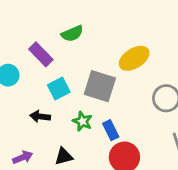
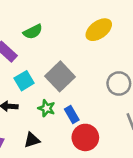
yellow ellipse: (134, 58) -> (99, 30), moved
gray square: (100, 86) -> (60, 76), turned 32

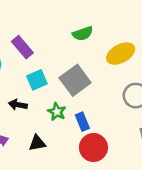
yellow ellipse: (99, 30) -> (121, 54), moved
green semicircle: (33, 32) -> (83, 33), moved

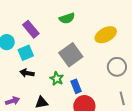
green semicircle: (83, 33) -> (67, 18), moved
cyan square: (37, 80) -> (26, 53), moved

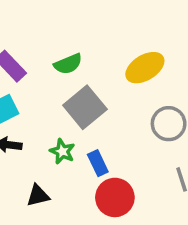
green semicircle: (67, 18) -> (68, 64), moved

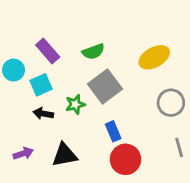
green star: (62, 151) -> (75, 104), moved, turned 30
black triangle: (38, 196) -> (64, 155), size x1.4

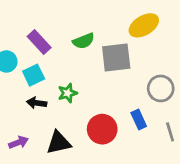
yellow ellipse: (154, 57) -> (144, 25), moved
gray square: (105, 87) -> (116, 58), moved, turned 32
blue rectangle: (113, 131) -> (139, 119), moved
red circle: (125, 159) -> (102, 129), moved

